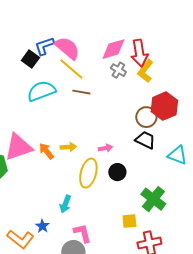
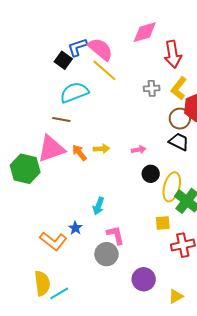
pink diamond: (113, 49) -> (145, 32), moved
gray cross: (118, 70) -> (152, 88), moved, turned -35
yellow L-shape: (145, 71) -> (179, 88), moved
brown line: (81, 92) -> (61, 120), moved
yellow ellipse: (88, 173) -> (172, 187), moved

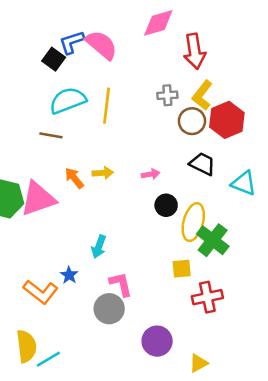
yellow line: (104, 70) -> (107, 106), moved, turned 56
brown circle: (180, 119) -> (192, 121), moved
pink triangle: (51, 149) -> (38, 199), moved

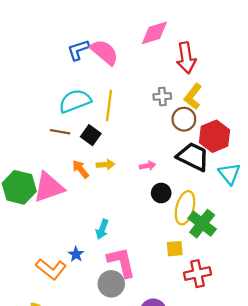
black square: (54, 59) -> (91, 135), moved
red hexagon: (227, 120) -> (215, 136), moved
black trapezoid: (202, 164) -> (193, 157), size x1.4
cyan triangle: (244, 183) -> (229, 174), turned 30
pink L-shape: (121, 284) -> (121, 262), size x1.4

